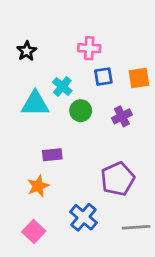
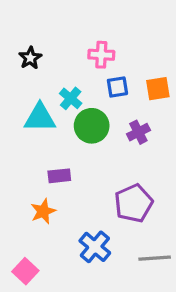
green circle: (81, 111) -> (92, 126), size x1.4
pink square: (34, 231) -> (25, 271), moved

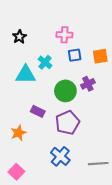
green circle: (92, 126) -> (65, 91), moved
purple rectangle: (59, 176) -> (38, 111), turned 32
purple pentagon: (134, 203) -> (67, 123), moved
orange star: (43, 211) -> (18, 133), moved

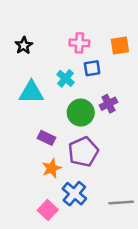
orange square: (100, 56) -> (120, 45), moved
cyan cross: (45, 62) -> (65, 78), moved
orange star: (18, 133) -> (52, 168), moved
pink square: (16, 172) -> (48, 210), moved

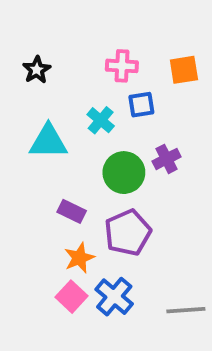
pink square: (48, 210) -> (72, 297), moved

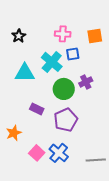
cyan cross: (101, 120) -> (52, 62), size x1.5
orange star: (79, 258) -> (14, 133), moved

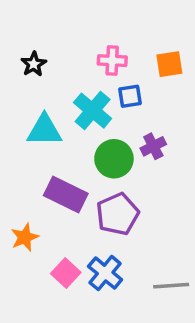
purple rectangle: (37, 109) -> (66, 194), size x1.6

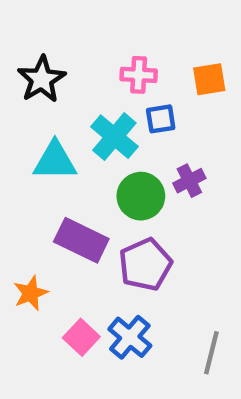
black star: (34, 64) -> (42, 79), size x1.5
gray line: (171, 286) -> (211, 353), turned -72

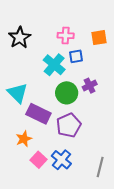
cyan triangle: (55, 161) -> (18, 93), moved, turned 45
orange star: (31, 293) -> (24, 139), moved

